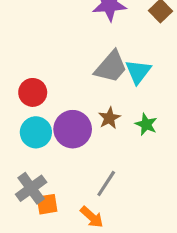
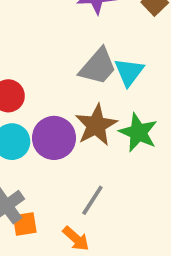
brown star: (109, 118) -> (96, 125), size x1.6
green star: (146, 124) -> (138, 132), size x1.5

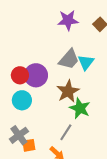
green star: (138, 132) -> (80, 108), moved
purple circle: (54, 138) -> (36, 75), moved

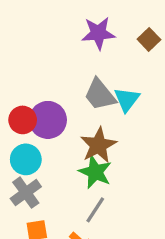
gray trapezoid: (69, 59) -> (100, 95), turned 100
green star: (80, 108) -> (95, 172), moved
gray cross: (19, 135) -> (26, 193), moved

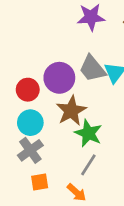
purple circle: (48, 120) -> (59, 78), moved
brown star: (98, 145) -> (71, 111), moved

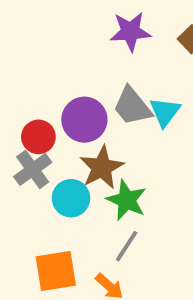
cyan circle: (30, 123) -> (71, 198), moved
gray cross: (30, 150) -> (33, 169), moved
orange square: (40, 182) -> (56, 271), size x1.6

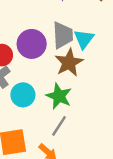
gray trapezoid: (132, 106) -> (63, 35), turned -144
brown star: (102, 168) -> (69, 63), moved

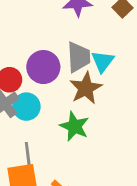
cyan circle: (23, 95) -> (26, 107), moved
gray line: (59, 126) -> (28, 155), moved, turned -40

